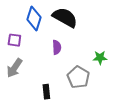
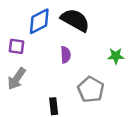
blue diamond: (34, 18) -> (39, 21), turned 45
green star: (100, 58) -> (116, 56), moved

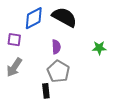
gray pentagon: (91, 89) -> (58, 71), moved

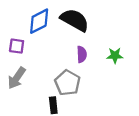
purple semicircle: (56, 47) -> (82, 54), moved

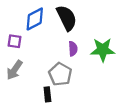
black semicircle: (75, 20) -> (67, 18), turned 35
green star: (115, 56) -> (103, 50), size x1.6

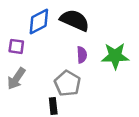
black semicircle: (67, 18) -> (75, 20), turned -40

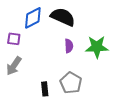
gray pentagon: (67, 83) -> (71, 83), moved

